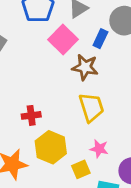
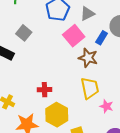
pink star: (99, 149) -> (106, 106), moved

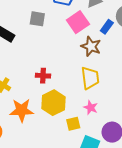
gray square: (24, 33) -> (37, 19), moved, turned -35
pink star: (106, 106) -> (91, 108), moved

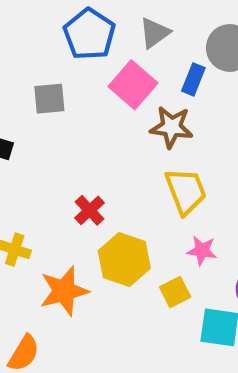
red cross: (43, 76) -> (90, 210), turned -32

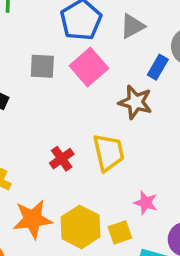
pink square: (133, 85) -> (89, 67), moved
yellow trapezoid: (186, 191) -> (109, 152), moved
yellow hexagon: (124, 260) -> (81, 227), moved

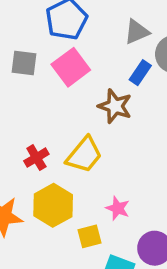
gray triangle: (132, 26) -> (137, 32), moved
yellow trapezoid: (109, 152) -> (84, 155), turned 48
yellow hexagon: (81, 227) -> (53, 205), moved

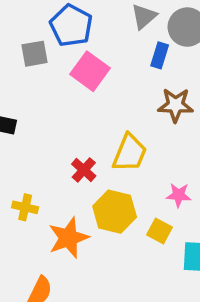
gray square: (24, 63) -> (34, 54), moved
brown star: (115, 106) -> (176, 105), moved
yellow square: (90, 236) -> (160, 231), turned -30

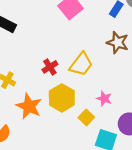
orange star: (68, 238) -> (29, 106), turned 30

